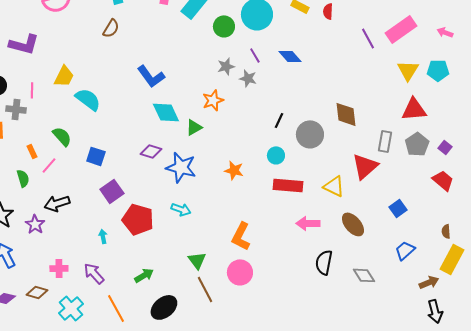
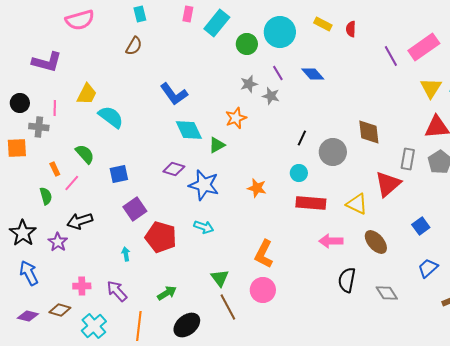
blue square: (96, 156) -> (119, 174), turned -30
orange line: (116, 308) -> (139, 326), turned 36

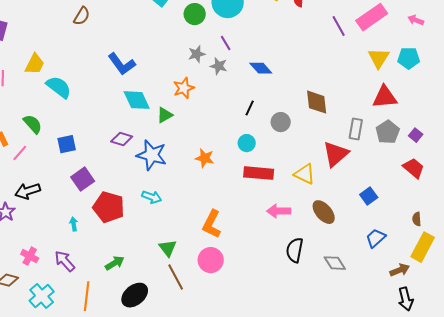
blue diamond: (313, 74) -> (261, 68), moved
gray circle: (333, 152) -> (281, 122), size x0.7
pink cross: (82, 286) -> (30, 256), turned 30

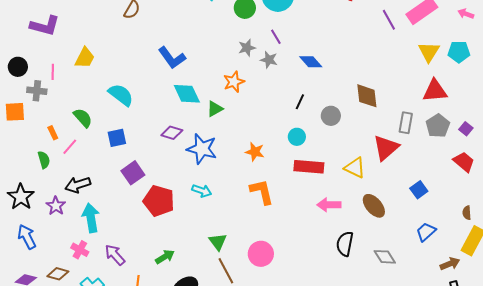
cyan semicircle: (59, 87) -> (121, 95), moved
cyan arrow: (74, 224) -> (91, 218), moved, size x2.0
orange L-shape: (212, 224) -> (262, 192), moved, turned 140

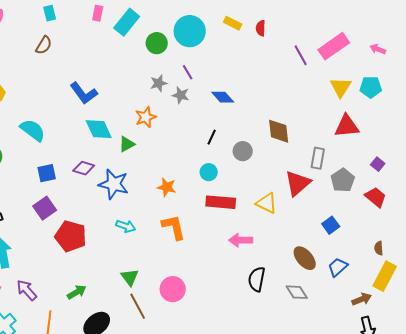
gray pentagon: (438, 126) -> (343, 180), moved
blue square: (117, 138) -> (47, 173), moved
cyan arrow: (202, 191) -> (126, 226), moved
brown ellipse: (374, 206) -> (305, 258), moved

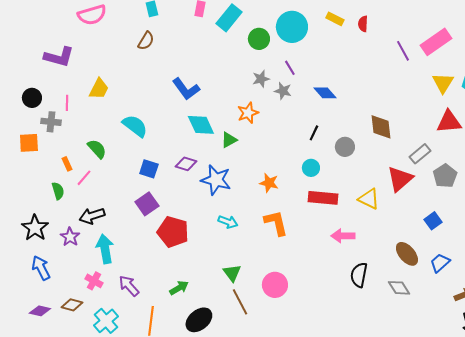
gray rectangle: (318, 158) -> (420, 154), turned 40
blue square: (47, 173) -> (149, 169), turned 30

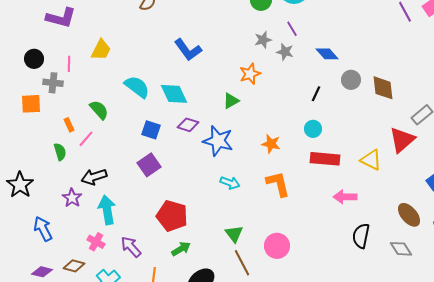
cyan diamond: (201, 125) -> (174, 94), moved
gray circle: (345, 147) -> (351, 80), moved
black star: (35, 228) -> (20, 185), moved
red pentagon: (173, 232) -> (172, 216), moved

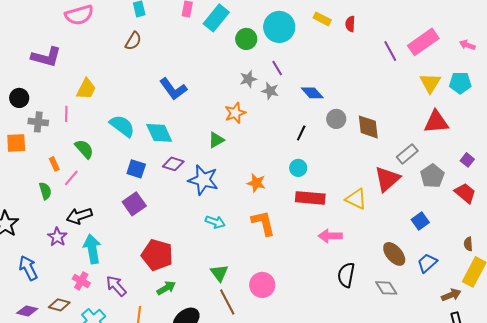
pink line: (69, 64) -> (66, 114), moved

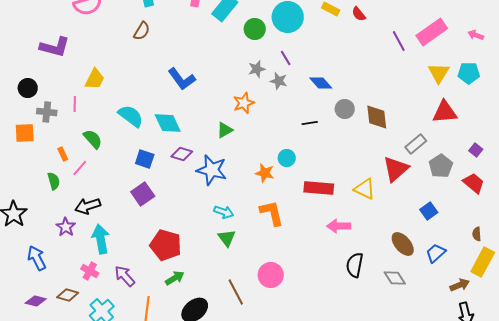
red semicircle: (350, 24) -> (359, 14), turned -42
black line: (301, 133) -> (310, 123), turned 56
cyan circle: (298, 168) -> (287, 158), moved
green triangle: (219, 273) -> (227, 238), moved

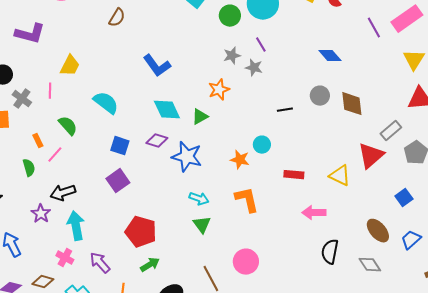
blue diamond: (321, 83) -> (330, 56), moved
gray cross: (47, 112) -> (22, 99), turned 30
cyan diamond: (168, 123) -> (167, 110), moved
red rectangle: (319, 188) -> (294, 175), size x0.7

